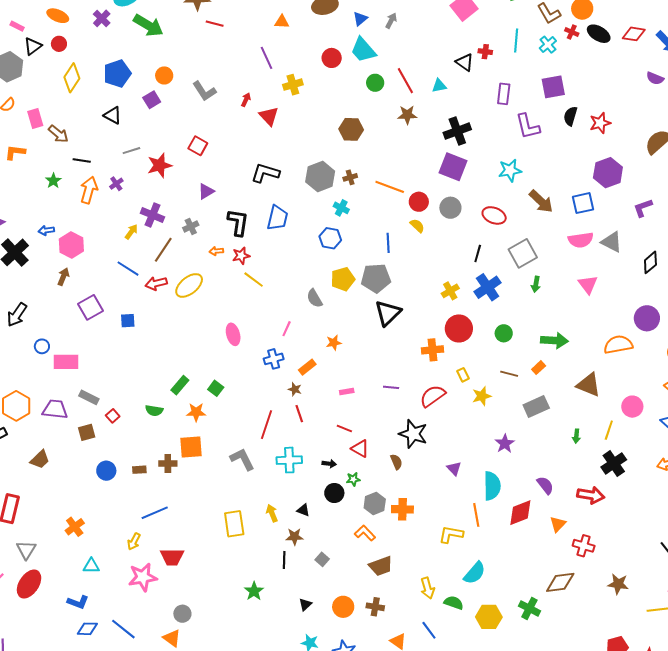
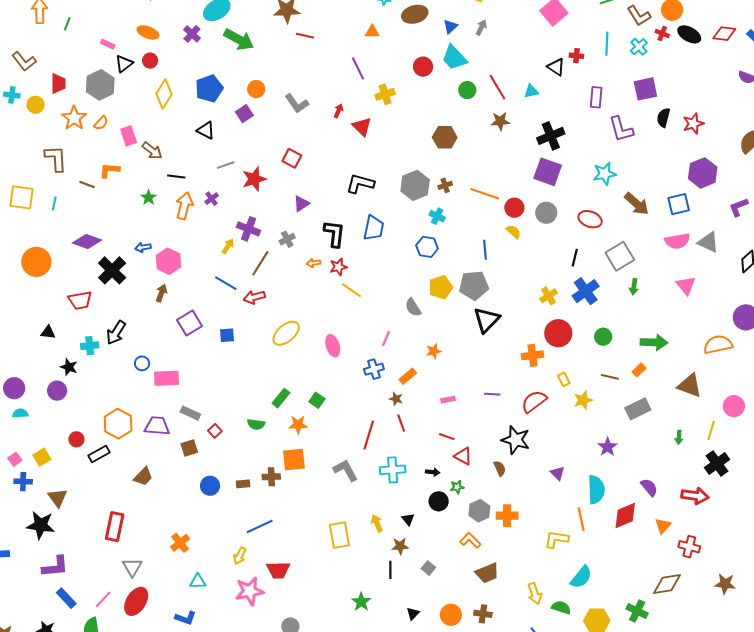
yellow ellipse: (189, 285) -> (286, 333), moved
black triangle: (303, 510) -> (408, 519), turned 32

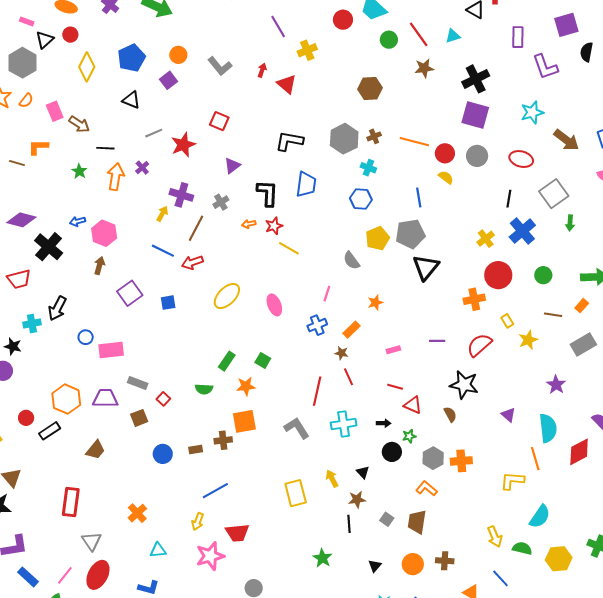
brown trapezoid: (487, 573) -> (417, 522), moved, turned 125

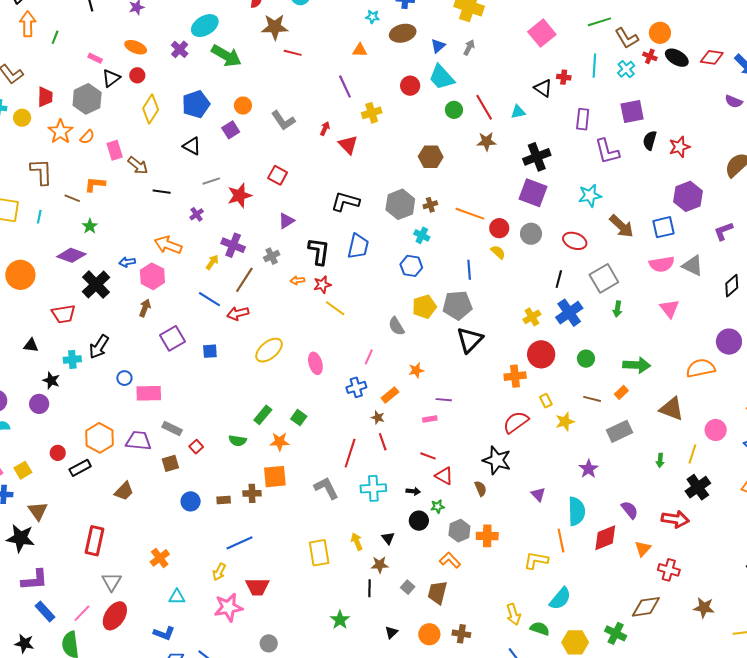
green star: (79, 171) -> (90, 226), moved
orange arrow: (116, 177) -> (168, 245), moved, turned -84
purple line: (437, 341) -> (444, 400), moved

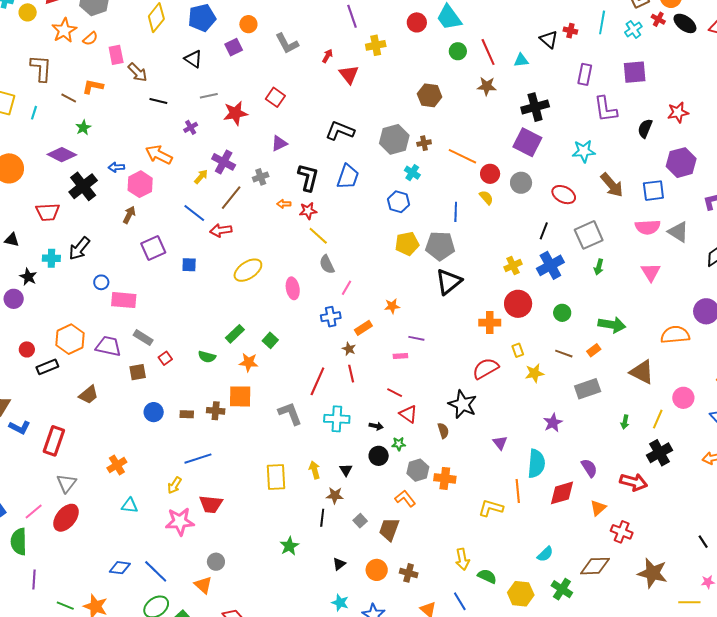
black semicircle: (650, 140) -> (645, 128), moved
gray semicircle: (396, 326) -> (327, 264), moved
cyan semicircle: (560, 599) -> (545, 554), moved, size x0.7
brown star: (704, 608) -> (653, 573), size x1.4
blue L-shape: (164, 633) -> (20, 427), moved

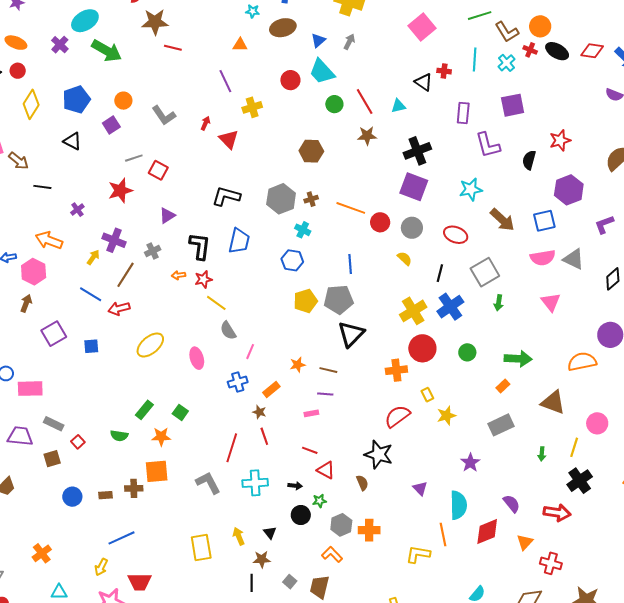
gray line: (209, 96) -> (134, 158), moved
yellow semicircle: (486, 197) -> (405, 258), moved
yellow cross: (513, 266) -> (413, 311), size x1.5
brown line: (564, 354) -> (328, 370), moved

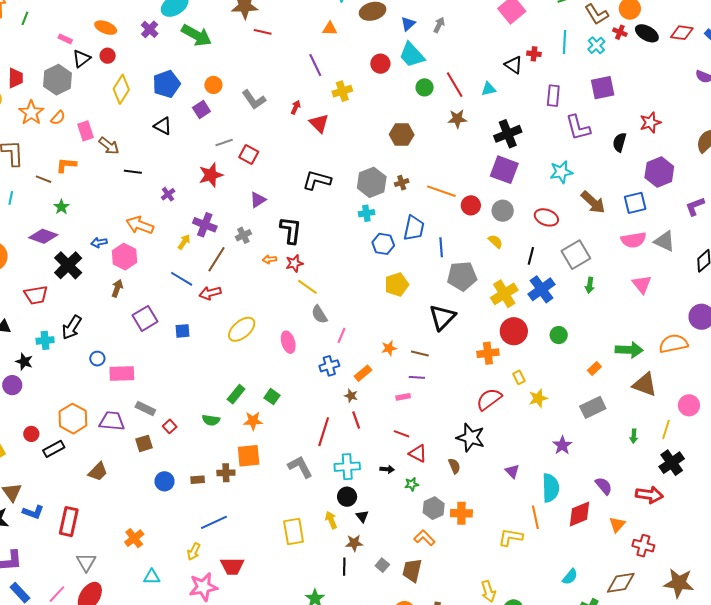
cyan cross: (303, 230) -> (366, 213), moved, turned -35
blue trapezoid: (239, 241) -> (414, 228), moved
gray pentagon: (339, 299) -> (462, 276), moved
green arrow: (518, 359) -> (629, 350), moved
black circle: (301, 515) -> (347, 497), moved

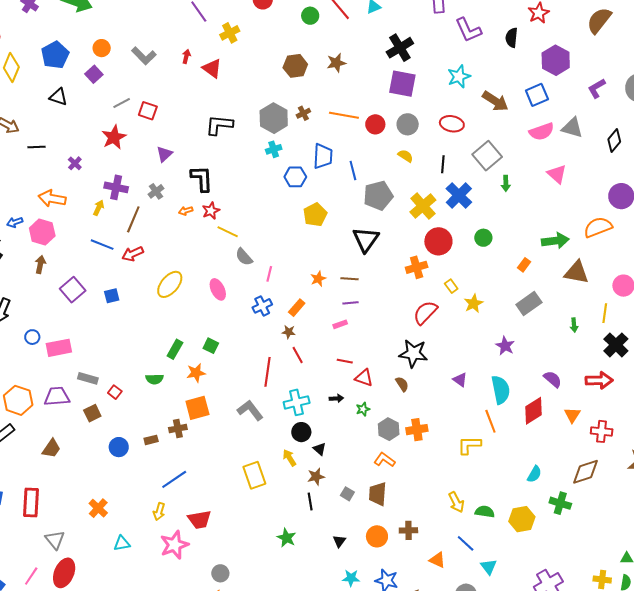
brown star: (457, 119) -> (336, 63), moved

